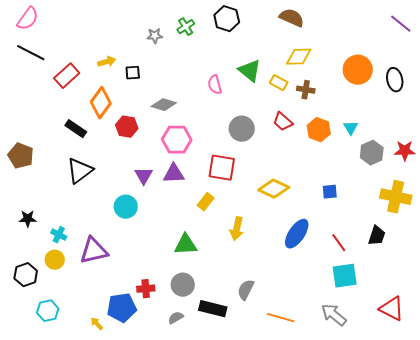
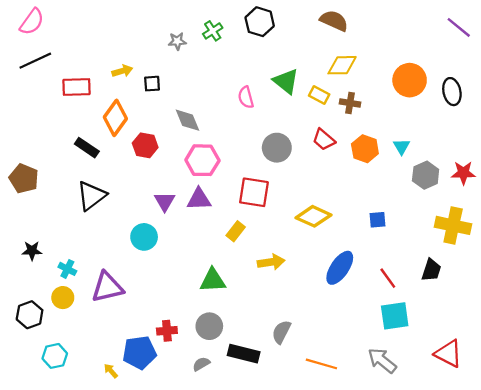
black line: (31, 53) -> (35, 61), turned -52
red rectangle: (67, 76) -> (77, 87), turned 40
gray diamond: (164, 105) -> (188, 120), turned 50
yellow arrow: (237, 229) -> (271, 262), turned -110

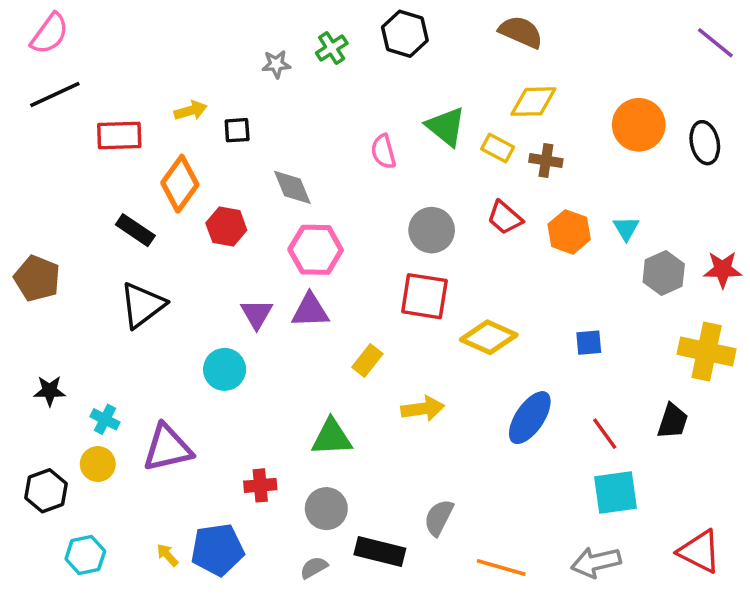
red square: (254, 192) -> (424, 296), moved
red cross: (167, 331) -> (260, 485), moved
gray arrow: (382, 361) -> (596, 562), turned -52
yellow arrow: (111, 371) -> (167, 555), moved

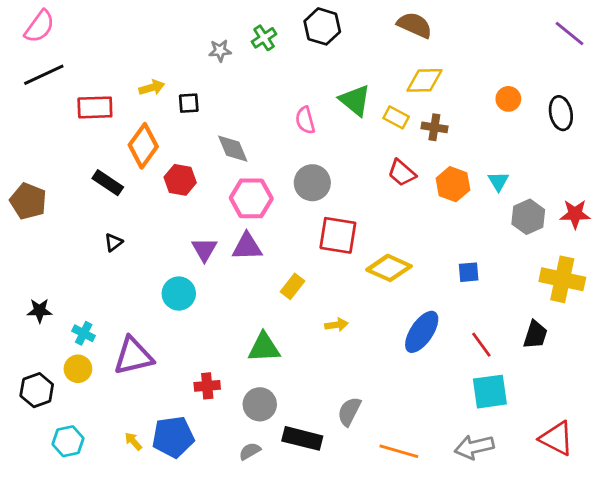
orange circle: (639, 125) -> (508, 99), size x0.6
gray circle: (432, 230) -> (312, 183), moved
brown pentagon: (37, 278) -> (28, 201), moved
black triangle: (142, 305) -> (113, 242), size x0.5
yellow arrow: (423, 409) -> (336, 325), size x0.7

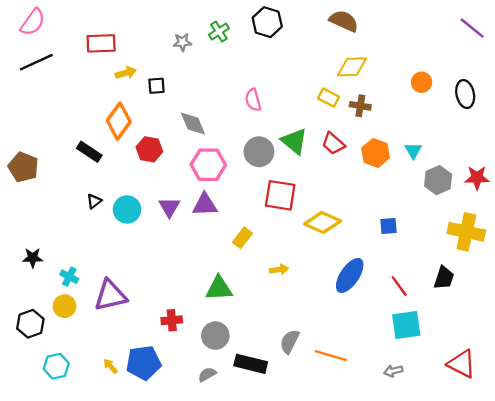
green triangle: (355, 100) -> (294, 141), moved
red rectangle: (95, 107) -> (101, 43), moved
cyan circle: (179, 294) -> (127, 209), moved
gray arrow: (474, 447) -> (393, 371), size x0.6
orange line: (399, 451) -> (331, 356), moved

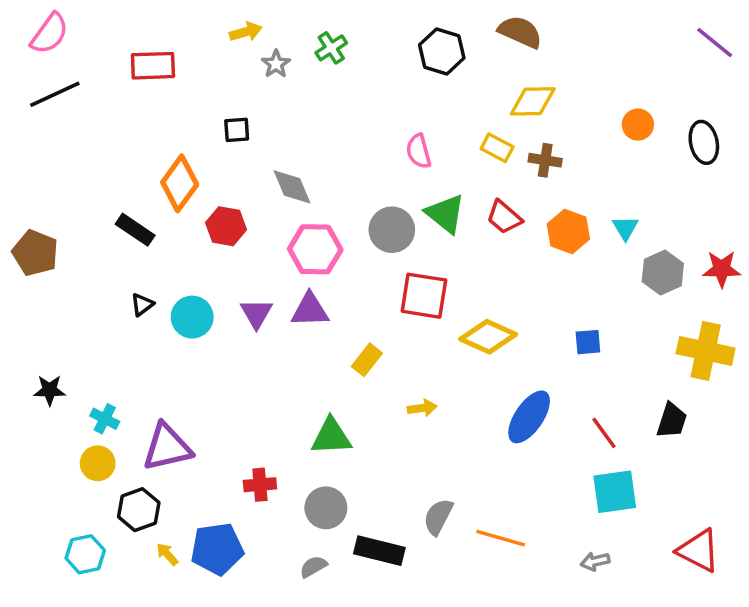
black hexagon: (267, 22) -> (442, 51), moved
gray star: (182, 42) -> (276, 64), turned -30
yellow arrow: (126, 73) -> (246, 32), moved
pink semicircle: (253, 100) -> (419, 151), moved
black hexagon: (30, 324) -> (139, 510), moved

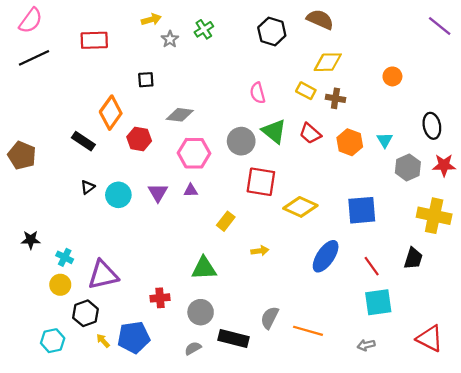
black ellipse: (704, 142) -> (432, 126), moved
gray diamond: (292, 187) -> (180, 115), turned -60
purple triangle: (310, 310) -> (191, 190), size x0.6
blue square: (588, 342) -> (362, 210), size x1.8

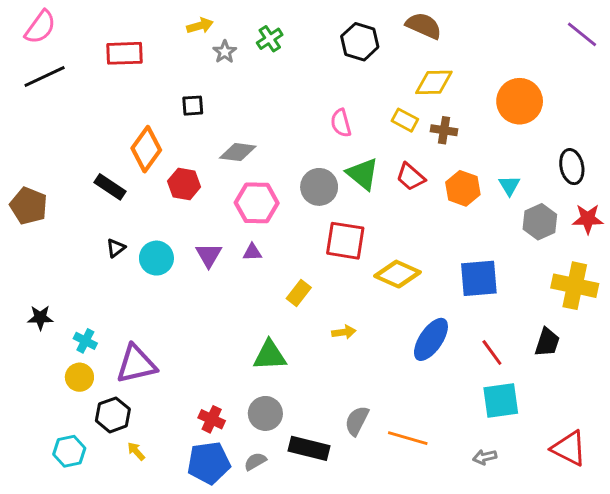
orange circle: (392, 76) -> (520, 101), size x1.8
red cross: (160, 298) -> (212, 419), moved, turned 30
blue pentagon: (134, 337) -> (209, 463), moved

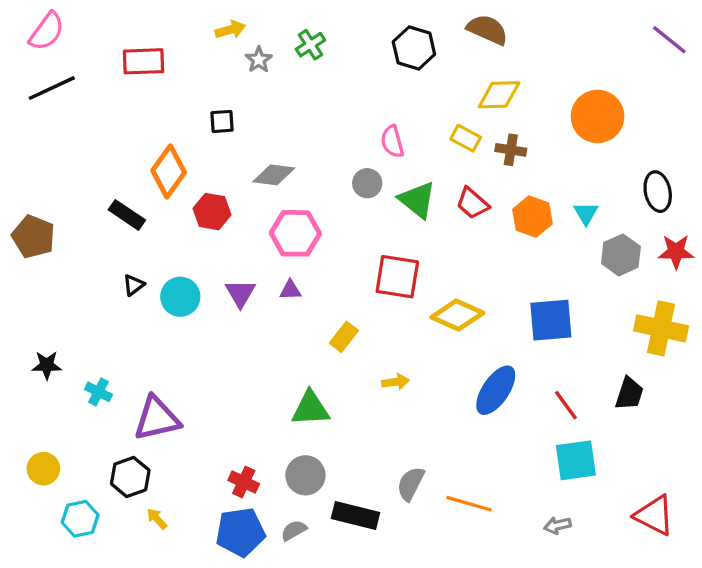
gray circle: (319, 187) -> (367, 183), moved, size x0.7
yellow circle: (79, 377) -> (43, 469), moved

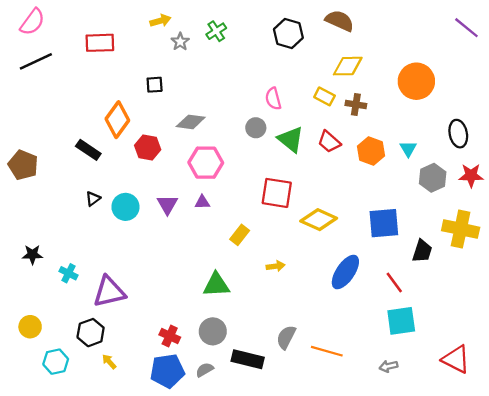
black trapezoid: (629, 394) -> (422, 251), moved

